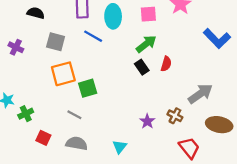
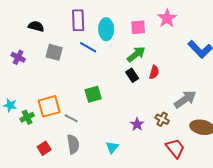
orange square: (63, 74) -> (49, 106), moved
green square: (88, 88) -> (93, 94), moved
red square: (43, 138) -> (44, 148), moved, turned 32
gray semicircle: (77, 143) -> (73, 144), turned 72

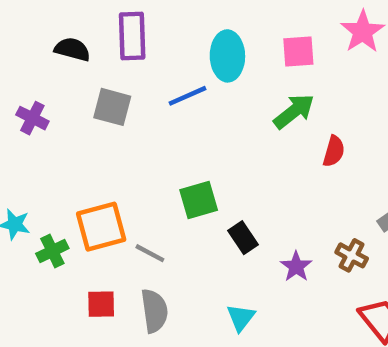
purple rectangle: (78, 20) -> (132, 36), moved
blue line: (88, 47) -> (188, 96), turned -54
black rectangle: (132, 75) -> (243, 238), moved
red square: (44, 148) -> (101, 304), moved, turned 32

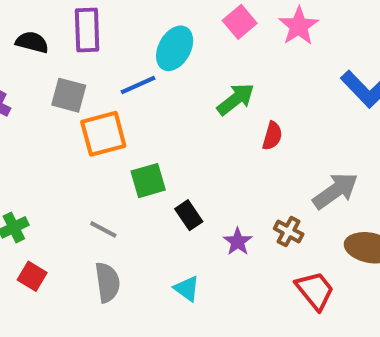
pink square: (298, 52) -> (240, 22), moved, turned -36
cyan ellipse: (227, 56) -> (175, 48), turned 30
orange square: (101, 227) -> (103, 134), moved
red square: (101, 304) -> (32, 276), moved, turned 32
cyan triangle: (241, 317) -> (187, 288), turned -32

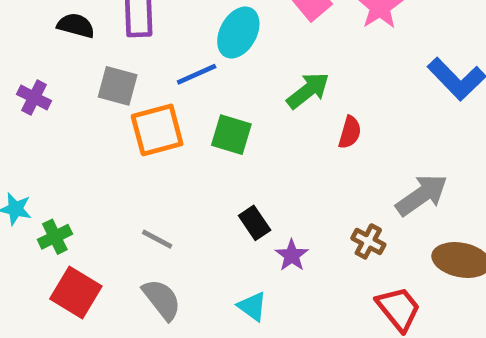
green square: (148, 181) -> (231, 135), moved, turned 33
purple star: (238, 242) -> (292, 255), moved
red square: (32, 276) -> (76, 293), size x1.5
gray semicircle: (107, 282) -> (162, 299), turned -30

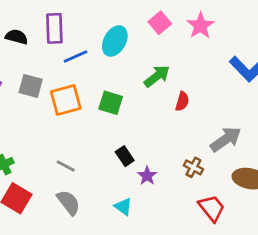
blue line: (197, 74) -> (76, 56), moved
gray square: (118, 86) -> (31, 86), moved

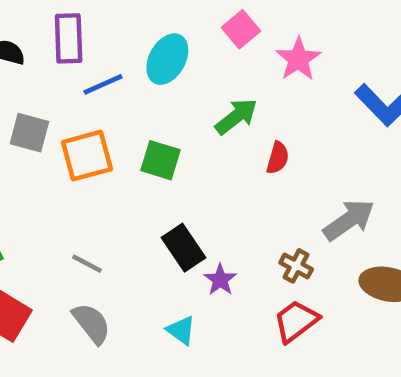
pink star: (200, 26) -> (298, 59), moved
black rectangle: (125, 156) -> (183, 248), size x1.4
red trapezoid: (212, 208) -> (296, 321), moved, turned -88

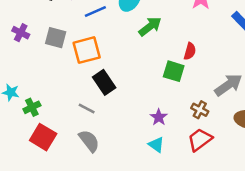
green arrow: (236, 117) -> (150, 26), moved
green square: (160, 160) -> (174, 71), moved
black rectangle: (183, 248) -> (104, 82), moved
cyan triangle: (181, 330) -> (156, 145), moved

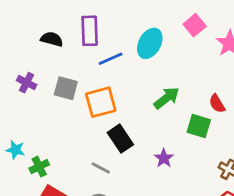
green arrow: (150, 26) -> (167, 98), moved
red semicircle: (190, 51) -> (217, 104), turned 133
purple star: (159, 117) -> (164, 158), moved

